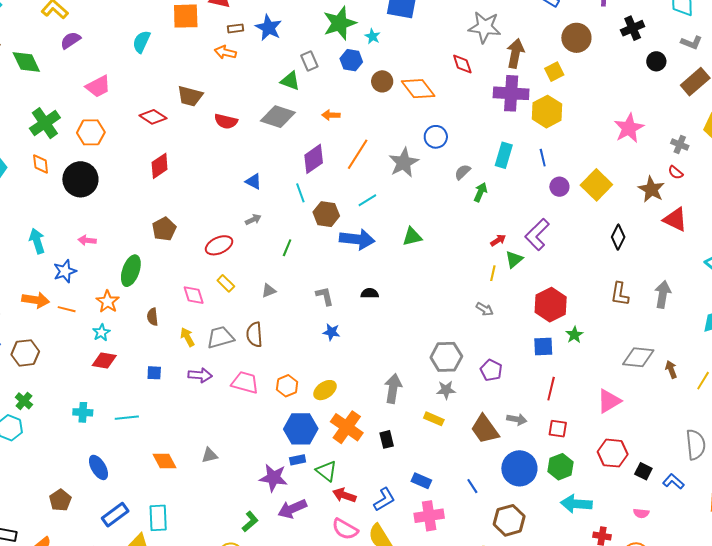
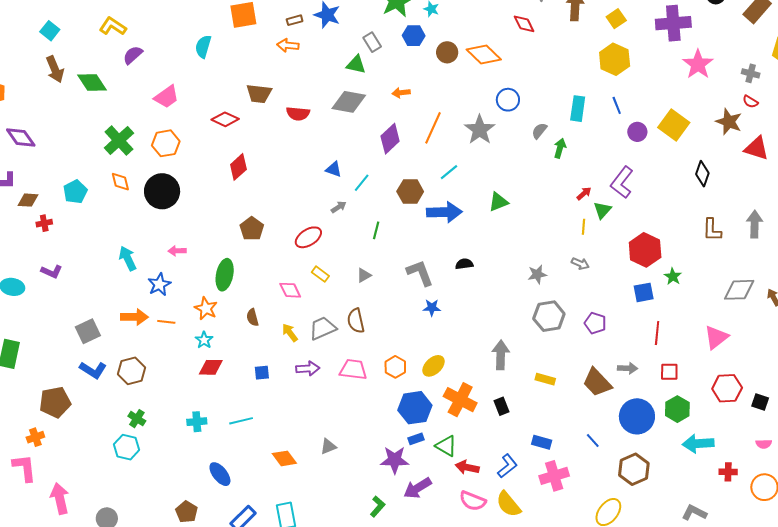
purple cross: (511, 93) -> (673, 23), moved
cyan line: (300, 193) -> (362, 183), moved, turned 66
gray L-shape: (325, 296) -> (420, 273), size x1.4
gray star: (446, 390) -> (537, 274), moved

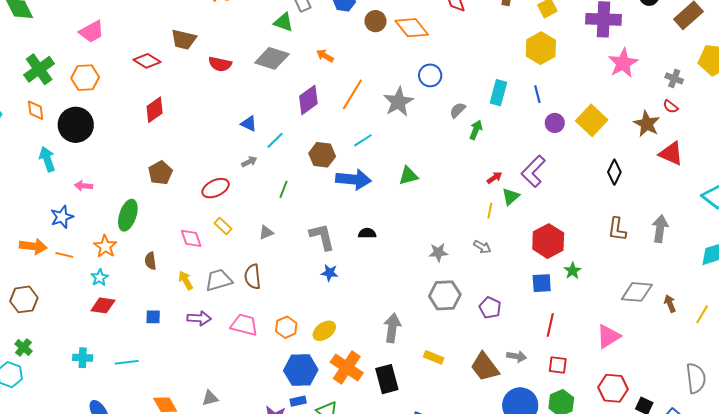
orange arrow: (401, 93) -> (325, 56), turned 30
cyan arrow: (128, 258) -> (47, 159), moved
black rectangle: (501, 406) -> (387, 379), size x1.6

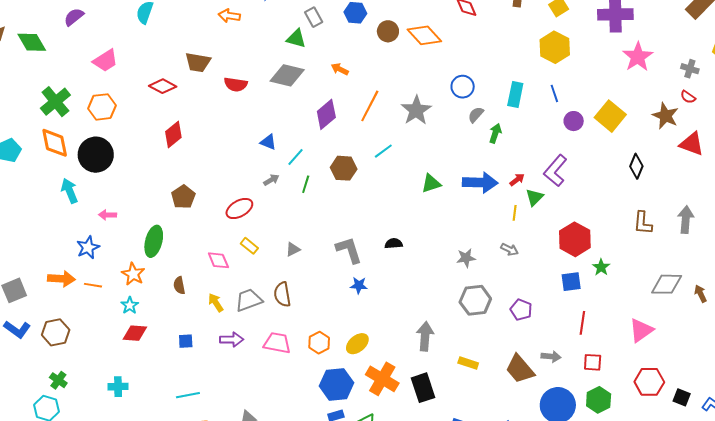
blue circle: (430, 75) -> (463, 87), moved
orange diamond: (36, 110) -> (55, 143), size x1.5
blue arrow: (353, 179) -> (480, 183), moved
green line: (284, 189) -> (306, 184), moved
cyan line: (127, 362) -> (188, 395), moved

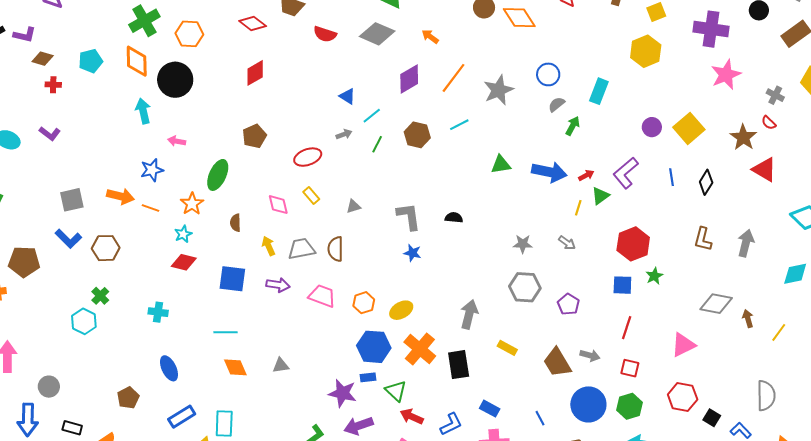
blue line: (554, 93) -> (671, 177), moved
blue square: (186, 341) -> (232, 279), size x1.8

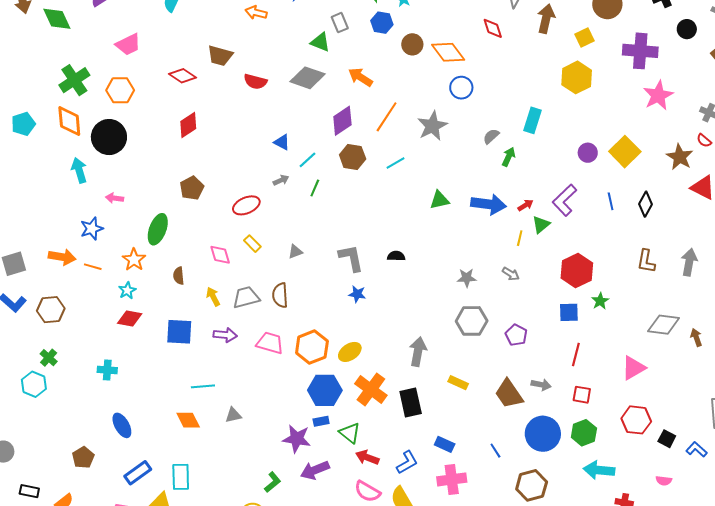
orange arrow: (430, 37) -> (361, 77), size x1.4
blue circle: (548, 74) -> (461, 88), moved
brown hexagon: (417, 135) -> (353, 157), moved
orange hexagon: (364, 303) -> (312, 347), size x1.5
cyan line: (225, 332) -> (203, 386), moved

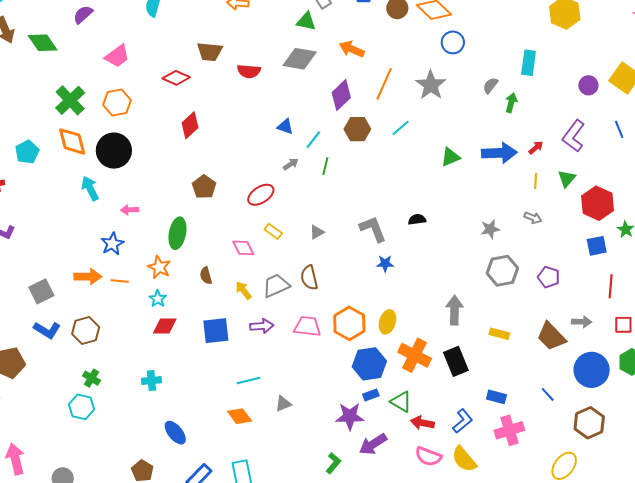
green triangle: (541, 225) -> (567, 178), moved
yellow ellipse: (350, 352) -> (387, 322), turned -30

